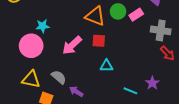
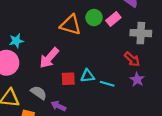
red square: (99, 41) -> (68, 79), moved
red arrow: (167, 53) -> (132, 59), moved
purple star: (152, 83) -> (137, 79), moved
cyan line: (130, 91) -> (107, 84), moved

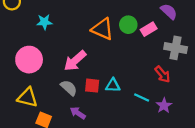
cyan star: (16, 41) -> (44, 22), moved
purple star: (137, 79) -> (164, 106), moved
cyan line: (107, 84) -> (142, 98), moved
gray semicircle: (39, 93) -> (69, 88), moved

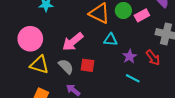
cyan triangle: (113, 85) -> (111, 40), moved
yellow triangle: (27, 97) -> (39, 65), moved
purple star: (164, 106) -> (130, 56), moved

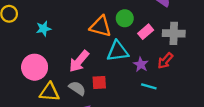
pink rectangle: (142, 15) -> (146, 32), moved
cyan triangle: (111, 40) -> (118, 51), size x1.5
red arrow: (153, 58) -> (165, 61), turned 91

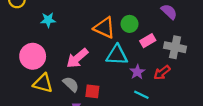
red square: (99, 82) -> (92, 91), moved

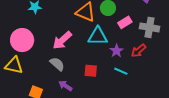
yellow triangle: (43, 83) -> (14, 65), moved
red square: (92, 91) -> (91, 71), moved

